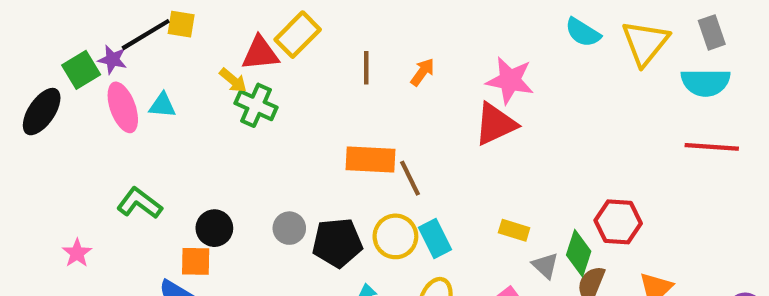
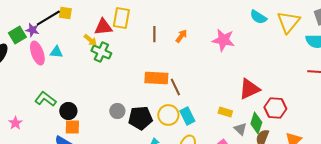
yellow rectangle: (298, 35) -> (121, 18), turned -35
red triangle: (495, 124) -> (249, 89), moved
black circle: (214, 228) -> (68, 111), moved

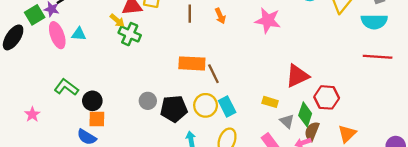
orange arrow: (181, 36) -> (220, 16), turned 120

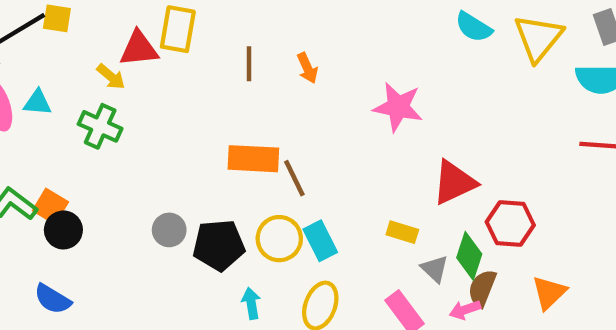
pink star: (268, 20) -> (398, 107), moved
green cross: (130, 34) -> (100, 126), moved
orange square: (97, 119) -> (50, 206), moved, turned 30

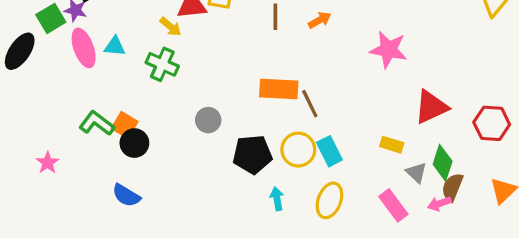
orange arrow: (307, 68) -> (320, 20), turned -95
red hexagon: (510, 223) -> (492, 123), moved
gray circle: (169, 230) -> (208, 120), moved

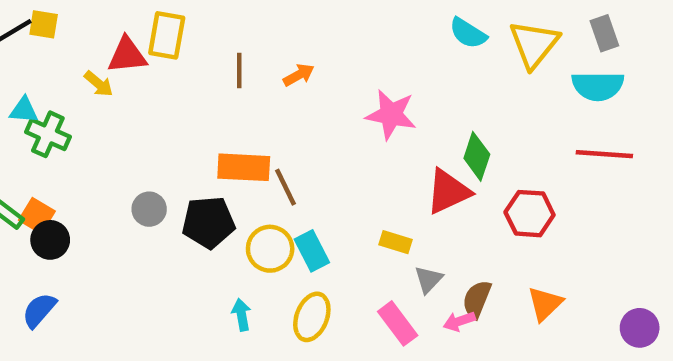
green cross: (162, 64) -> (48, 134), moved
black pentagon: (252, 154) -> (209, 222), moved
green diamond: (443, 163) -> (477, 156), moved
gray triangle: (416, 173) -> (428, 279), turned 30
blue semicircle: (126, 195) -> (39, 310), turned 100

